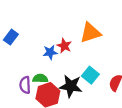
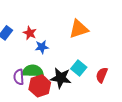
red star: (64, 46) -> (30, 33), moved
green semicircle: (40, 78) -> (33, 71), size x1.5

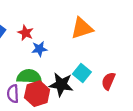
purple semicircle: (19, 77) -> (13, 94), moved

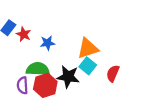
orange triangle: (82, 28) -> (88, 48), moved
red star: (26, 33) -> (24, 34), moved

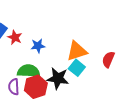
red semicircle: (113, 73) -> (108, 59), moved

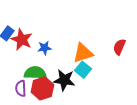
red star: (15, 37) -> (22, 40), size x1.5
red semicircle: (108, 59) -> (119, 47), moved

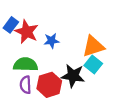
green semicircle: (35, 73) -> (26, 64), moved

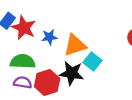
orange triangle: (93, 46) -> (75, 45), moved
purple semicircle: (26, 85) -> (23, 82), turned 102

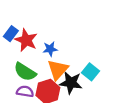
orange triangle: (75, 45) -> (58, 70), moved, turned -30
green semicircle: (23, 61) -> (25, 72), turned -150

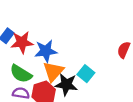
red star: (26, 40) -> (22, 42), turned -30
blue star: (50, 49) -> (46, 51), size x1.5

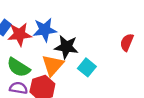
blue star: (46, 51) -> (45, 30), moved
black star: (66, 84) -> (66, 47), moved

